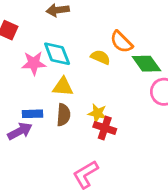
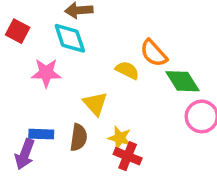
cyan diamond: (57, 54) -> (70, 38), moved
yellow triangle: (63, 87) -> (95, 104), moved, turned 40
purple arrow: (20, 131) -> (25, 154), turned 135

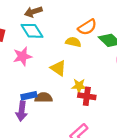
orange semicircle: (154, 53) -> (87, 27), turned -66
brown semicircle: (79, 137) -> (44, 98), moved, turned -84

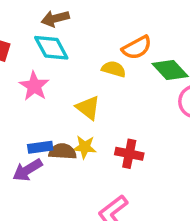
pink star: (22, 56) -> (34, 86), turned -30
yellow star: (79, 86) -> (85, 147), moved
purple arrow: (22, 111) -> (27, 170), turned 48

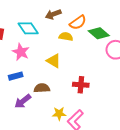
brown arrow: (55, 19) -> (53, 14), moved
blue rectangle: (40, 147) -> (16, 76), moved
yellow star: (85, 147) -> (59, 114), moved

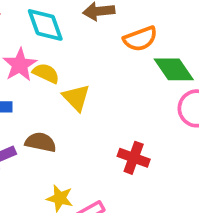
yellow semicircle: (66, 37) -> (46, 73), moved
red cross: (81, 85) -> (134, 158), moved

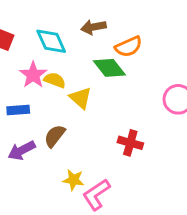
green diamond: (174, 69) -> (109, 68), moved
brown semicircle: (41, 142) -> (55, 136), turned -60

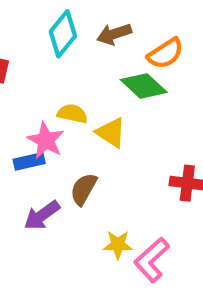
cyan diamond: (51, 41) -> (63, 34), moved, turned 72
pink star: (33, 75) -> (46, 140), moved

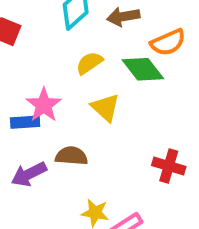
yellow semicircle: (72, 114) -> (89, 63), moved, turned -56
brown semicircle: (84, 189) -> (71, 156), turned 56

